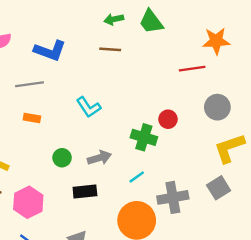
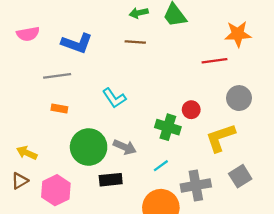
yellow L-shape: (229, 148) -> (220, 138), moved
green circle: (62, 158) -> (89, 147), size x2.0
gray arrow: (99, 158) -> (125, 147), turned 40

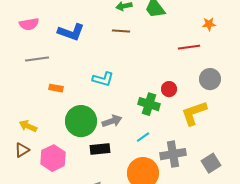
orange star: (238, 34) -> (209, 24), size x0.6
gray line: (57, 76) -> (37, 59), moved
cyan L-shape: (114, 98) -> (103, 79), turned -40
gray arrow: (125, 147) -> (112, 121), turned -42
gray square: (240, 176) -> (211, 163), moved

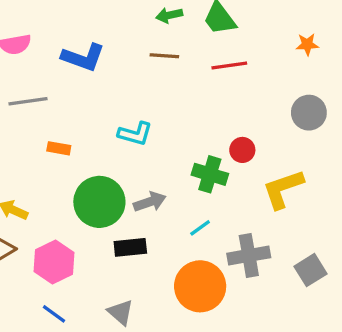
red line: (189, 47) -> (229, 66), moved
gray circle: (210, 79) -> (309, 113), moved

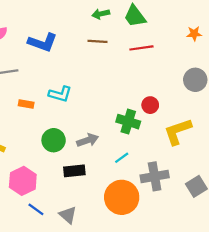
cyan L-shape: (135, 134) -> (60, 94), moved
green circle: (99, 202) -> (54, 140), size x0.7
blue line: (54, 314) -> (36, 209), moved

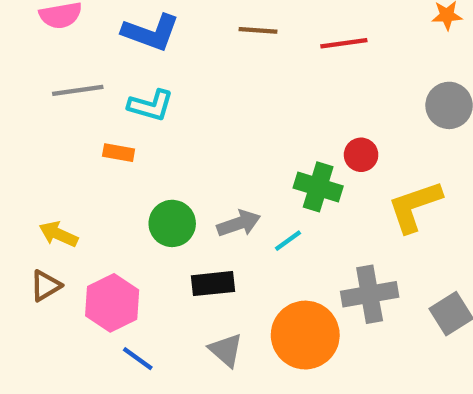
cyan L-shape: (60, 94) -> (151, 105), moved
cyan line: (122, 158) -> (288, 241), moved
gray triangle: (68, 215) -> (226, 350), moved

